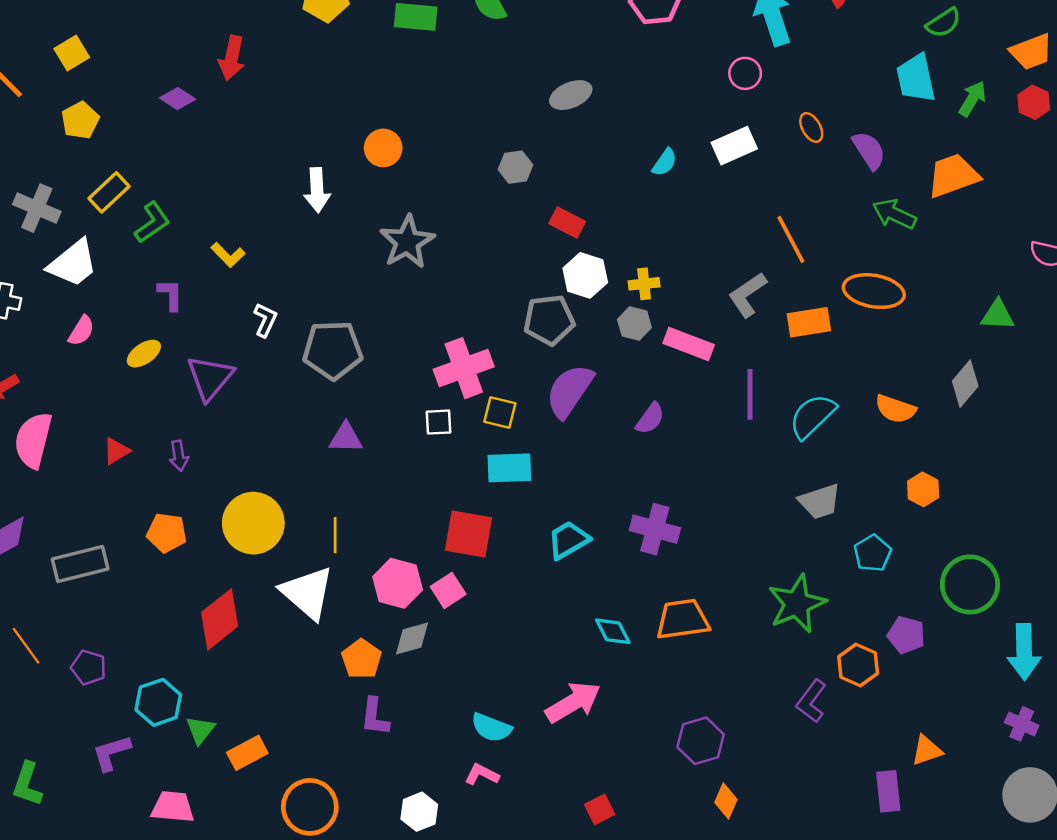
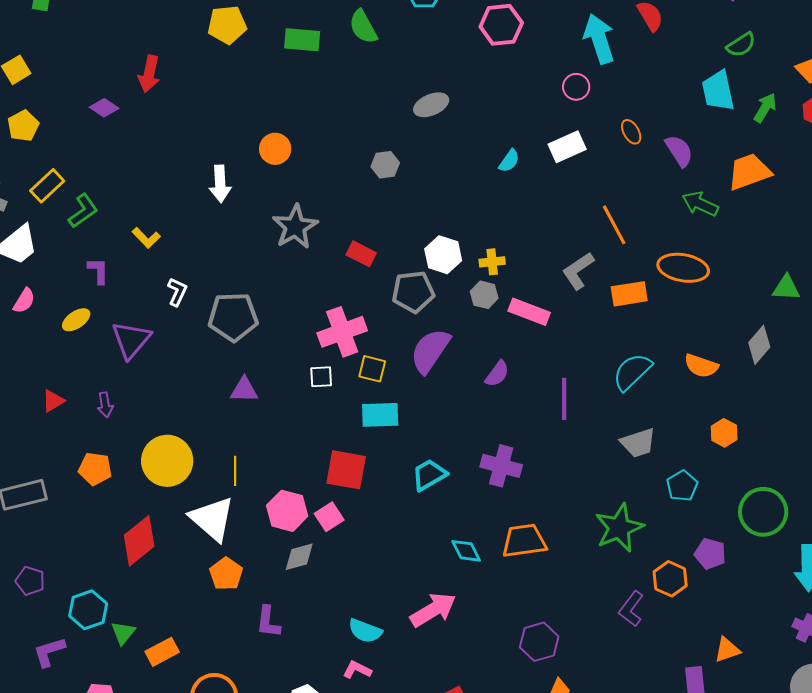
red rectangle: (567, 223) -> (361, 254), moved
purple line: (750, 394) -> (564, 399), moved
orange pentagon: (362, 659) -> (226, 574), moved

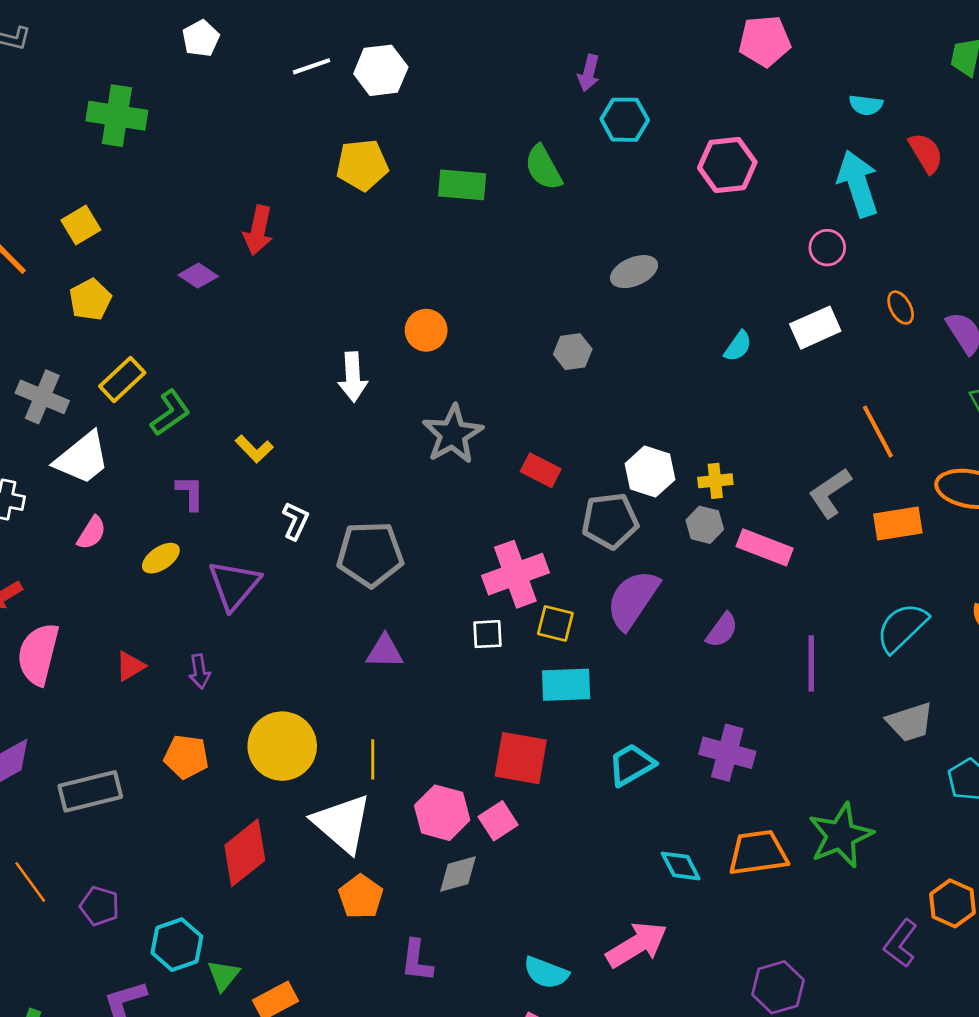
green star: (619, 528) -> (841, 835), moved

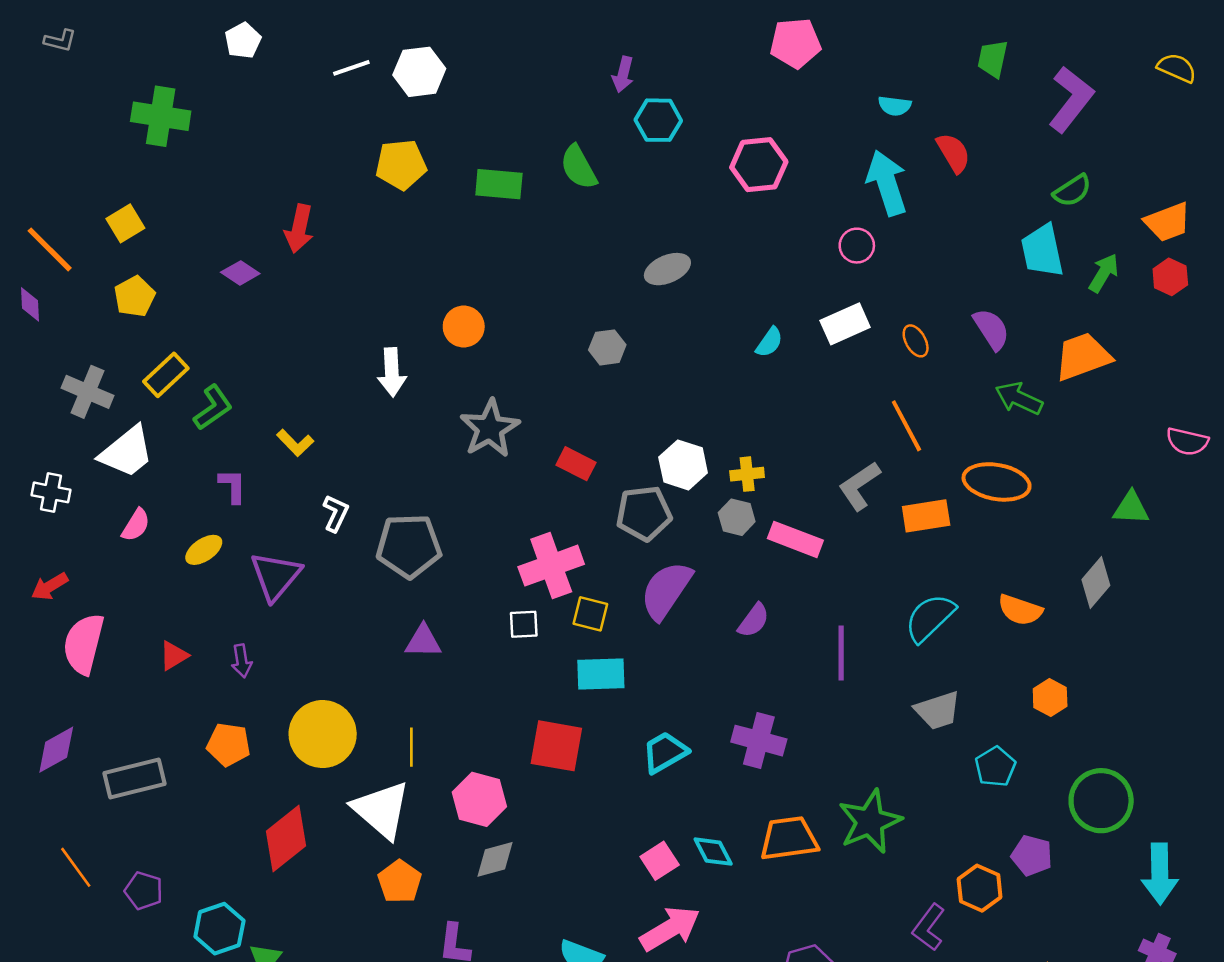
orange ellipse: (901, 308) -> (916, 341), moved
pink square: (498, 821) -> (660, 861), moved

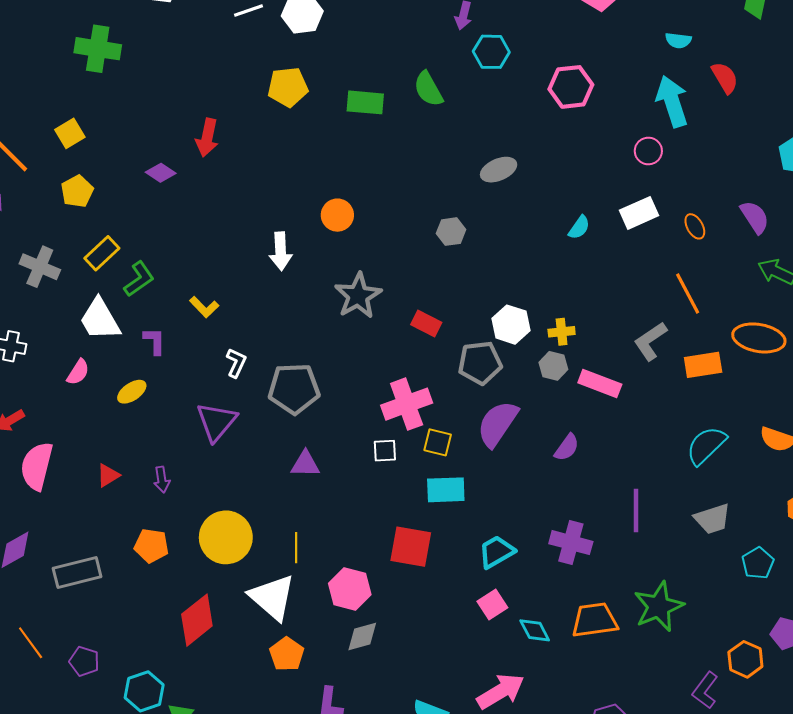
white trapezoid: (127, 452) -> (100, 319), moved, turned 99
purple triangle: (276, 576) -> (217, 422), moved
purple line: (841, 653) -> (636, 511), moved
pink square: (660, 861) -> (492, 605), moved

